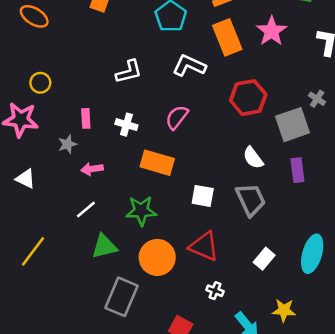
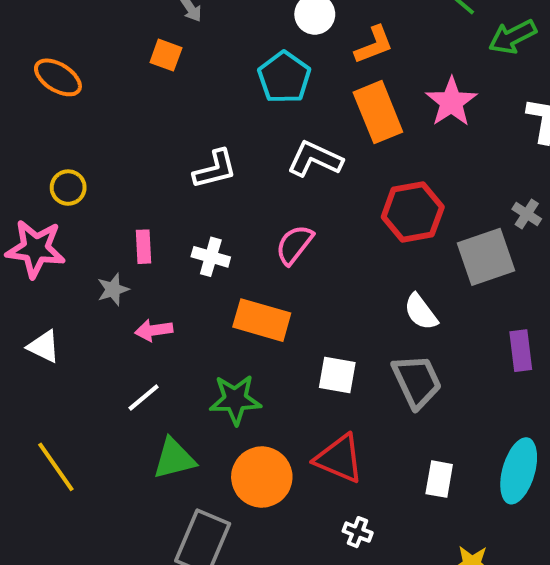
purple rectangle: (297, 170) -> (521, 351), moved
yellow line: (33, 251) -> (56, 467), turned -72
white rectangle: (264, 259) -> (439, 479), turned -30

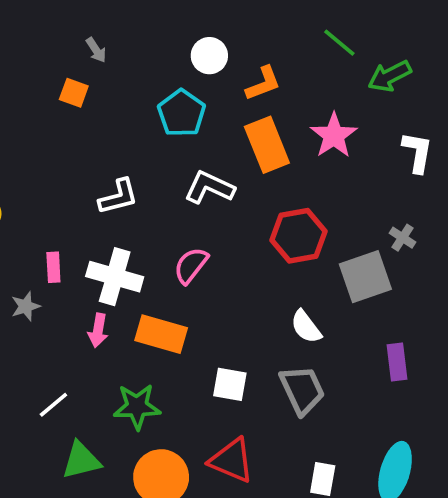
white cross: (211, 257) -> (115, 277), size x1.6
pink arrow: (154, 330) -> (98, 330), moved, turned -72

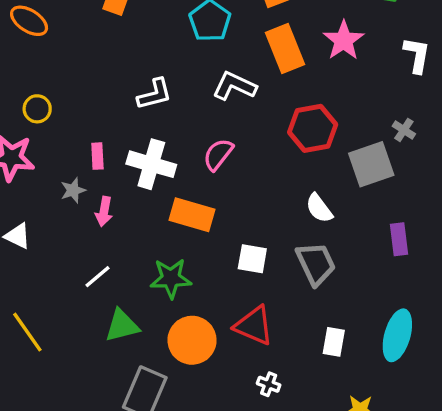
pink arrow: (98, 330) -> (104, 211), moved

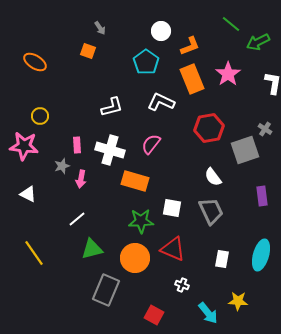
green star: (171, 278) -> (141, 221), moved

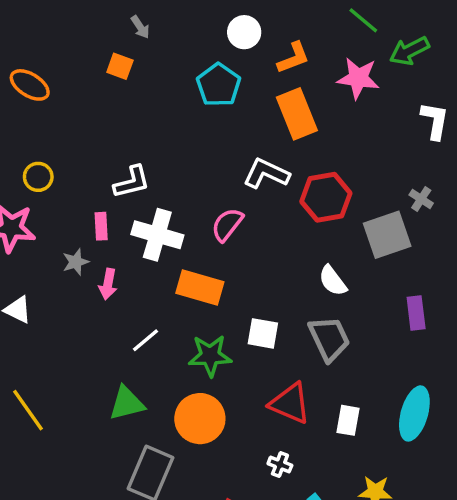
pink star: (228, 74) -> (358, 78), moved, turned -30
white L-shape: (161, 102) -> (266, 173), moved
white L-shape: (112, 107) -> (132, 182), moved
white line: (77, 219) -> (145, 340), moved
red triangle: (173, 249) -> (290, 403), moved

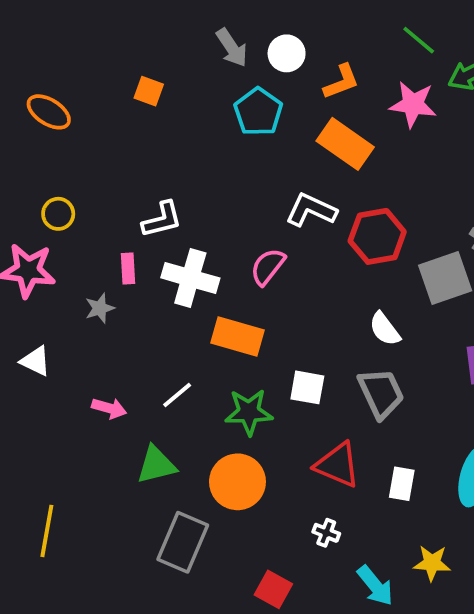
gray arrow: (140, 27) -> (232, 48), moved, size x1.5
orange rectangle: (297, 114) -> (345, 144), turned -33
pink arrow: (108, 284) -> (109, 408), moved, turned -84
yellow line: (28, 410) -> (47, 531), moved, turned 45

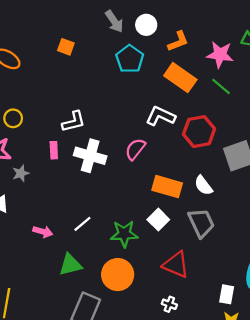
green line: (419, 40) -> (221, 86), moved
gray star: (100, 308) -> (21, 173), moved
orange rectangle: (237, 337) -> (167, 187), moved
white square: (307, 387) -> (158, 220), turned 35
white rectangle: (402, 484) -> (227, 294), moved

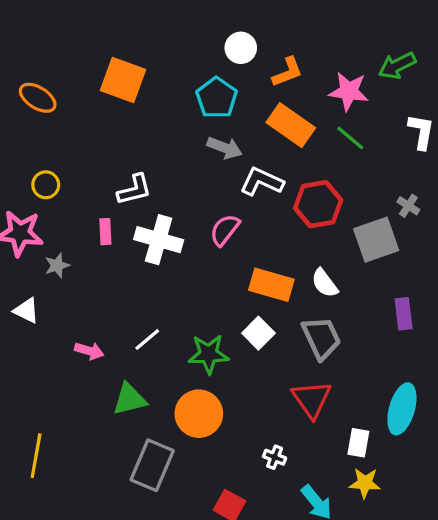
gray arrow: (114, 22) -> (225, 148), moved, turned -35
orange square: (66, 47) -> (123, 80), size x1.8
red triangle: (176, 265) -> (312, 399), moved, turned 32

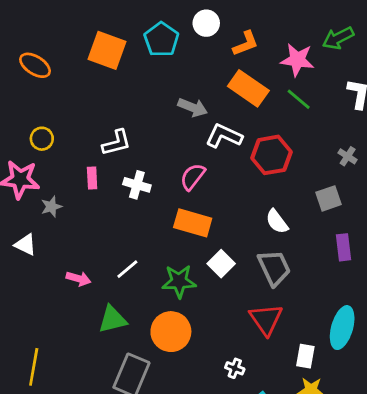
cyan pentagon: (217, 98) -> (161, 39), moved
white cross: (159, 240) -> (137, 185), size x0.7
gray square: (376, 240) -> (329, 198), moved, size x0.7
orange rectangle: (271, 285) -> (193, 223), moved

